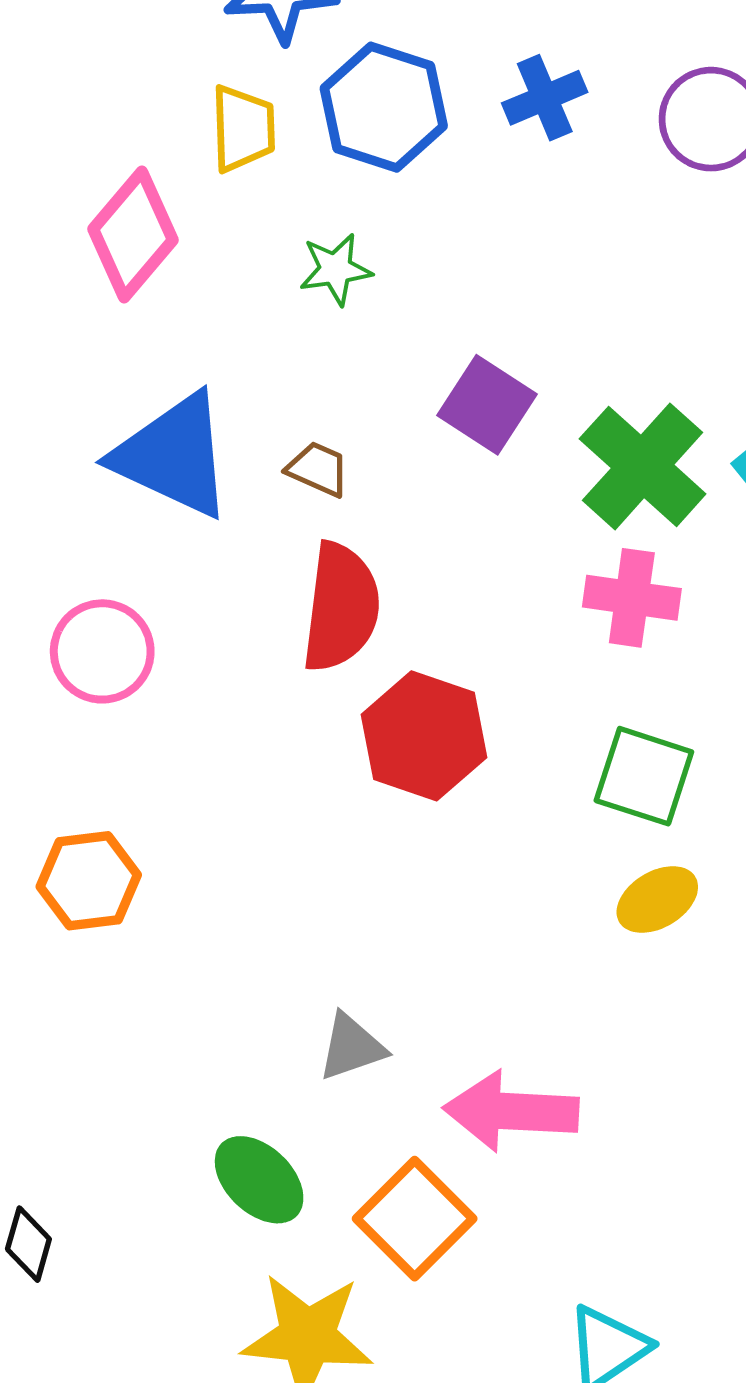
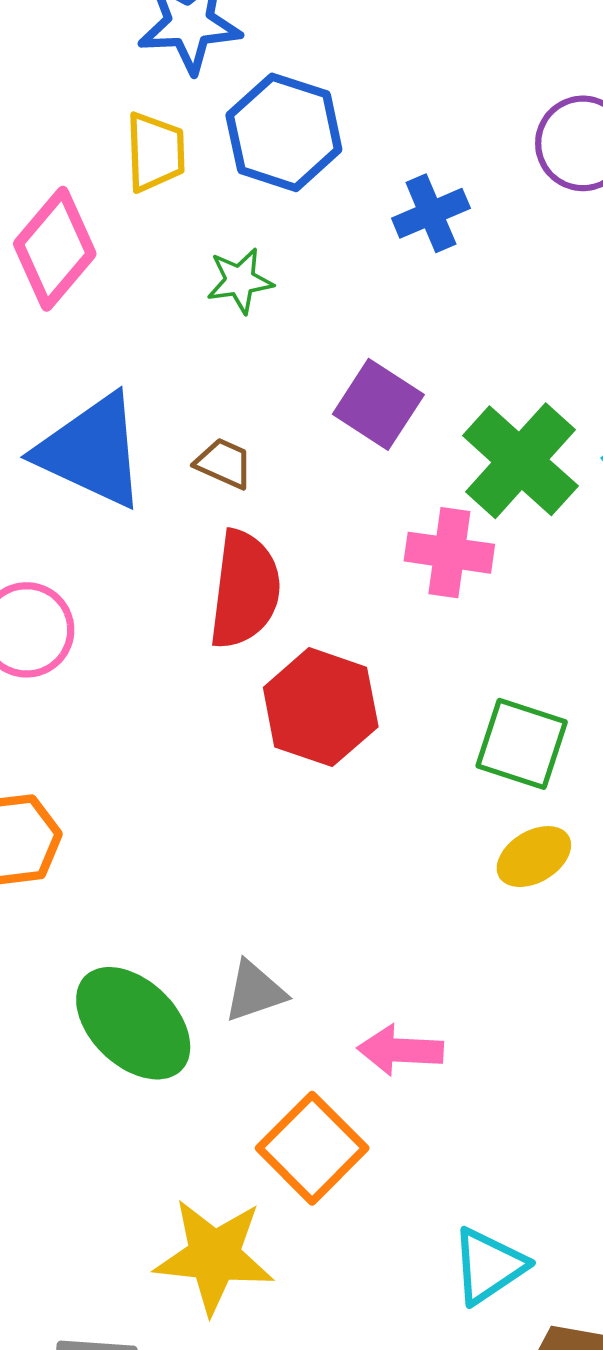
blue cross: (545, 98) -> (431, 213), moved
pink cross: (632, 598) -> (449, 553), moved
pink arrow: (511, 1111) -> (400, 1050), size x0.7
green ellipse: (259, 1180) -> (133, 1023), moved, size x1.4

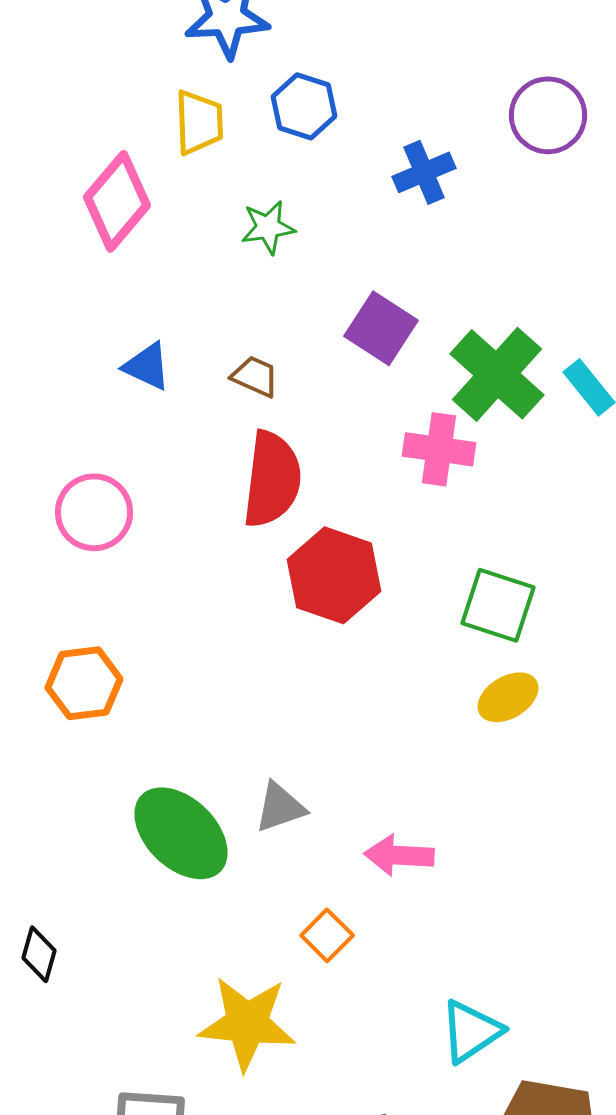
blue hexagon: (284, 132) -> (304, 106), size x0.7
blue triangle: (92, 451) -> (147, 366), size x0.5
orange square: (312, 1148) -> (327, 935), size x0.6

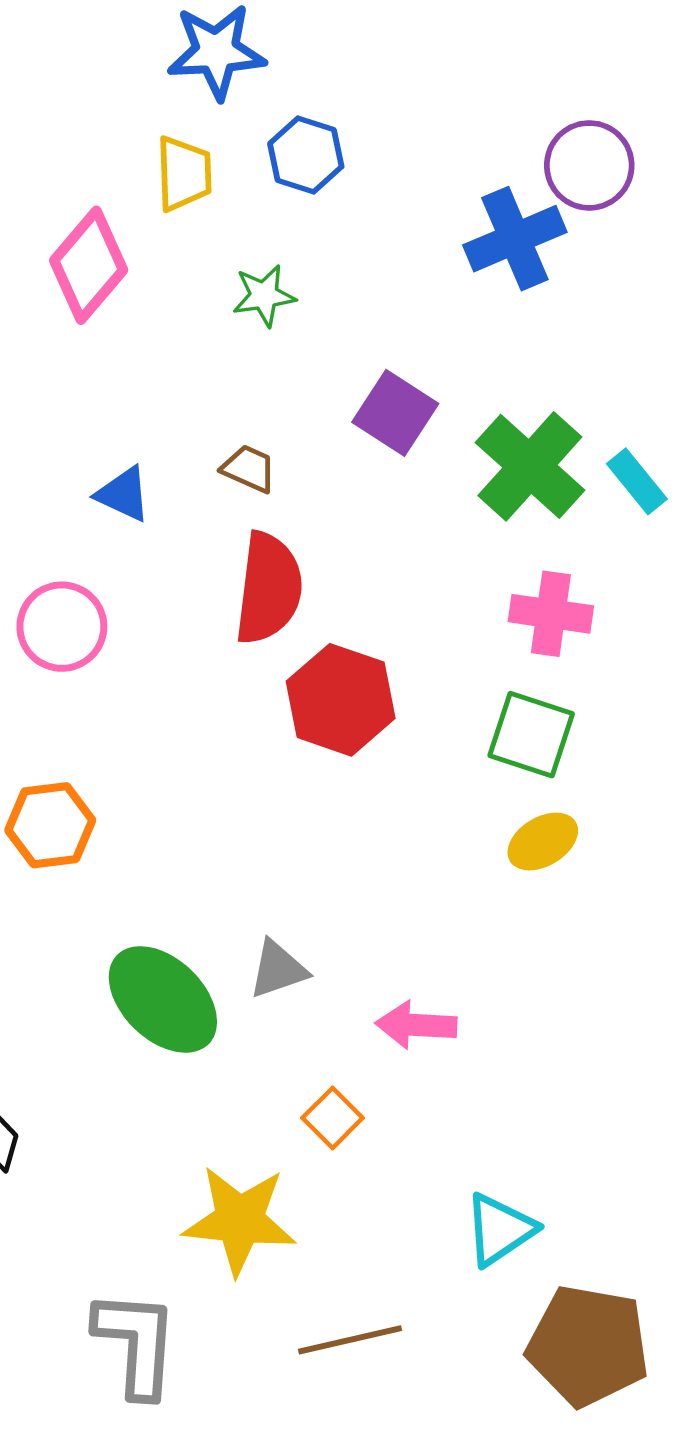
blue cross: (424, 172) -> (515, 239), moved, size x1.4
blue triangle: (147, 366) -> (123, 494), moved
pink cross: (439, 449) -> (551, 614), moved

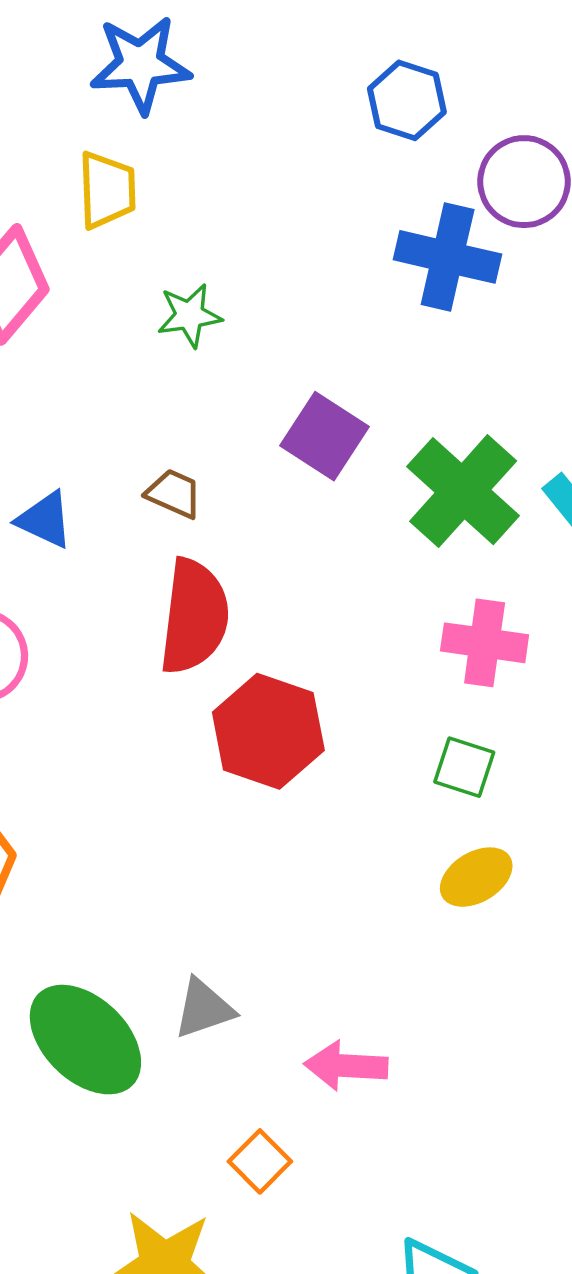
blue hexagon: (306, 155) -> (407, 100), moved
blue cross: (515, 239) -> (448, 257), turned 36
green square: (531, 735) -> (464, 767), size x0.7

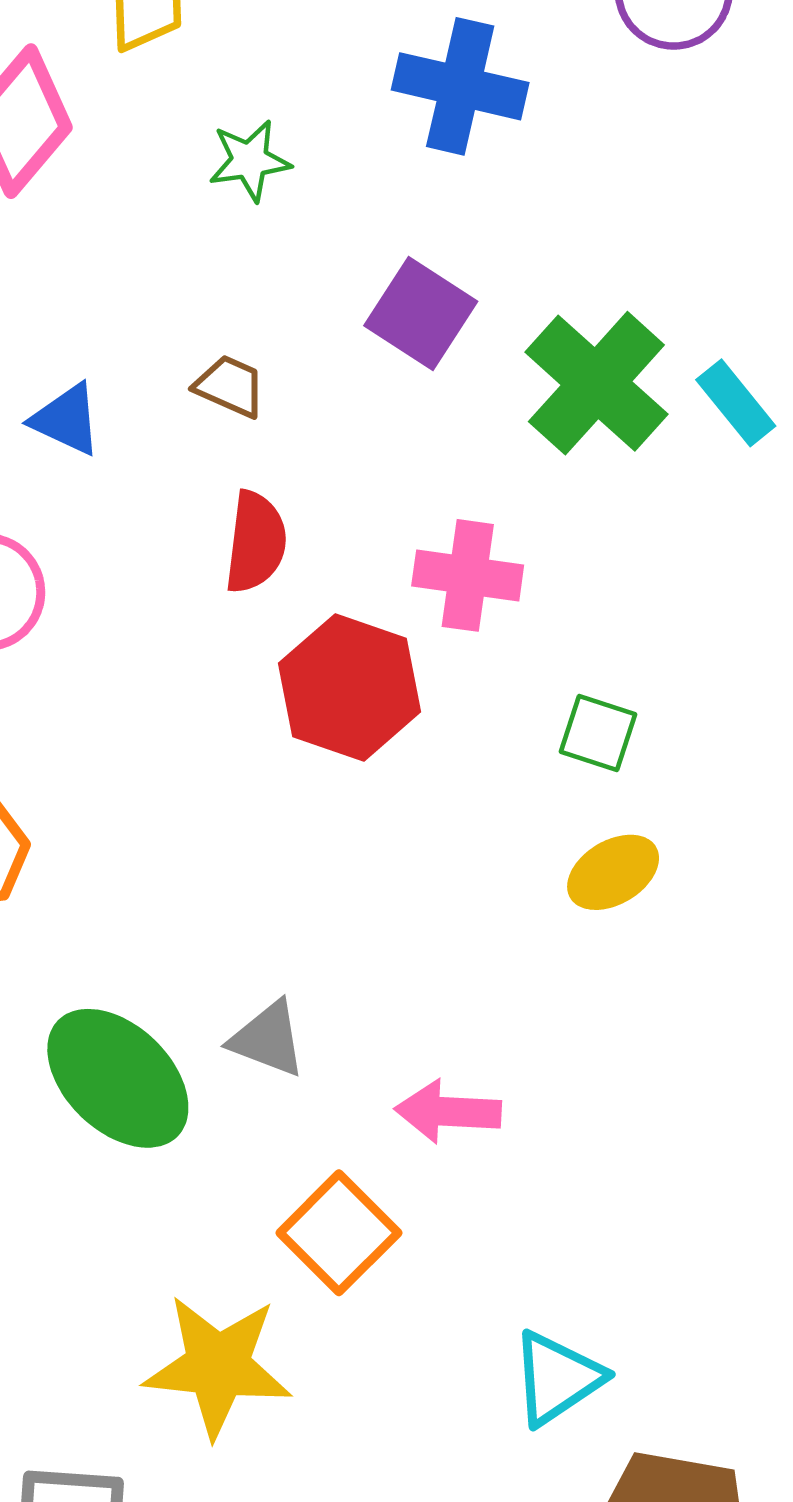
blue cross: (448, 257) -> (460, 86), moved
red semicircle: (194, 617) -> (256, 542), size x0.7
pink cross: (485, 643) -> (468, 575), moved
gray triangle: (204, 1008) -> (268, 1039), turned 40
orange square: (260, 1161) -> (339, 1233), size x1.5

